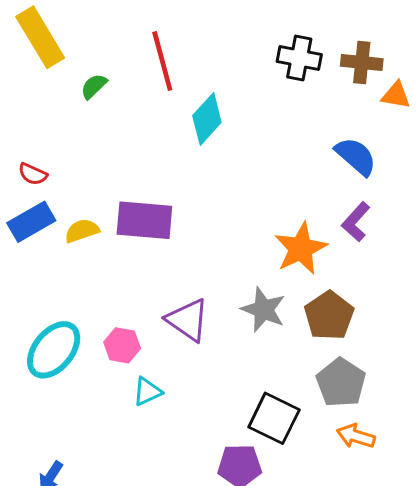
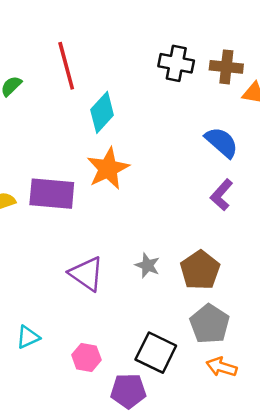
orange star: (301, 249) -> (108, 169), moved
gray star: (263, 310) -> (147, 265), size x0.7
pink hexagon: (122, 345) -> (86, 357), moved
cyan triangle: (147, 391) -> (28, 337), moved

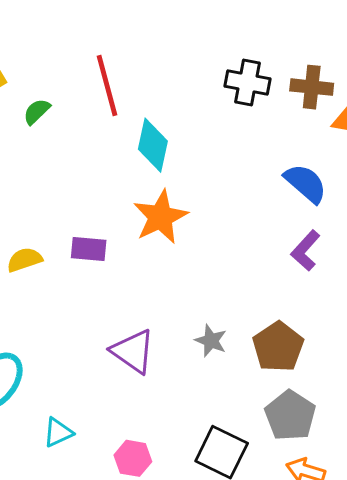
cyan diamond: (102, 112) -> (153, 145), turned -30
purple rectangle: (52, 194) -> (89, 249), size x0.6

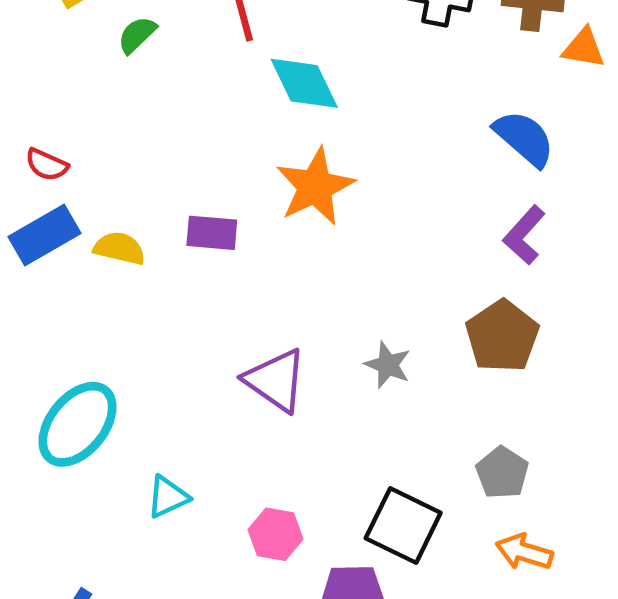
cyan diamond: (153, 145) -> (304, 83), turned -38
yellow semicircle: (24, 260) -> (119, 248), turned 32
brown pentagon: (278, 347) -> (502, 336), moved
gray pentagon: (290, 416) -> (502, 473), size x0.7

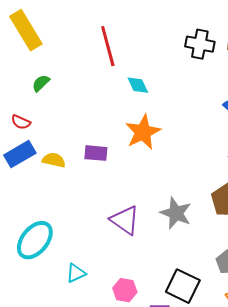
green semicircle: (137, 35) -> (41, 83), moved
cyan diamond: (304, 83) -> (138, 85), size x0.7
gray star: (388, 365) -> (176, 213), size x1.5

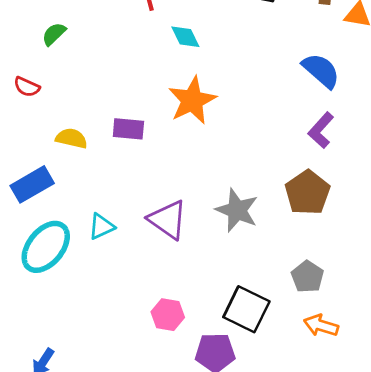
blue rectangle: (20, 154) -> (32, 184), moved
cyan triangle: (76, 273) -> (101, 227), moved

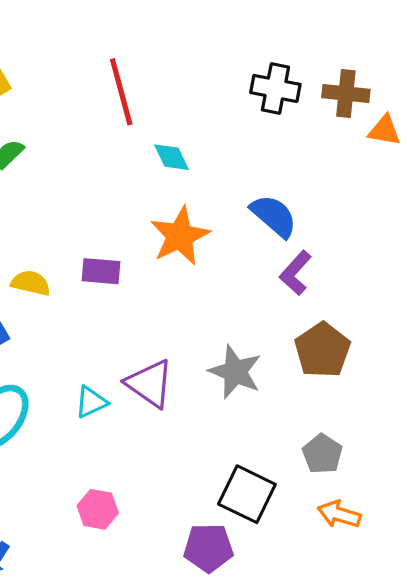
blue semicircle: (321, 71) -> (274, 216), moved
purple L-shape: (321, 130) -> (296, 273), moved
cyan triangle: (101, 227) -> (91, 402), moved
pink hexagon: (168, 315) -> (98, 509), moved

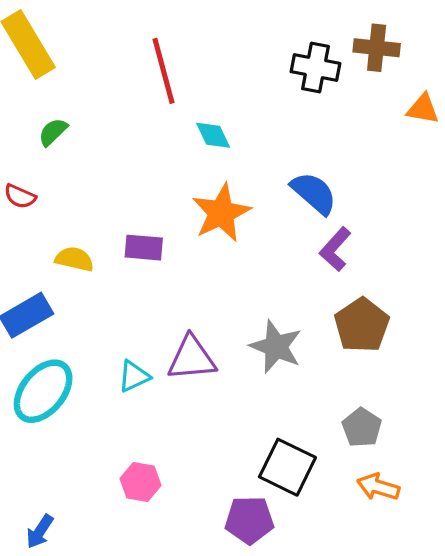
brown cross: (346, 94) -> (377, 48), moved
purple triangle: (150, 384) -> (192, 358), turned -40

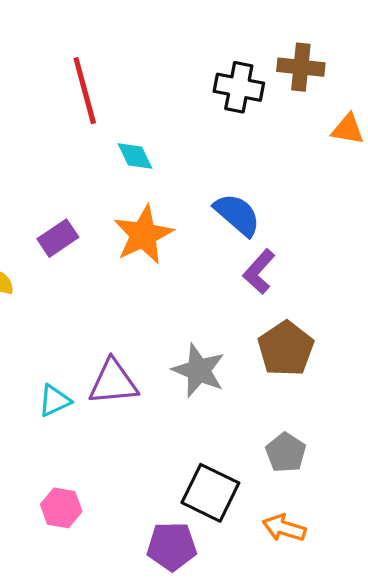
purple rectangle: (144, 248) -> (58, 238), moved, turned -39
orange arrow: (378, 487) -> (284, 528), moved

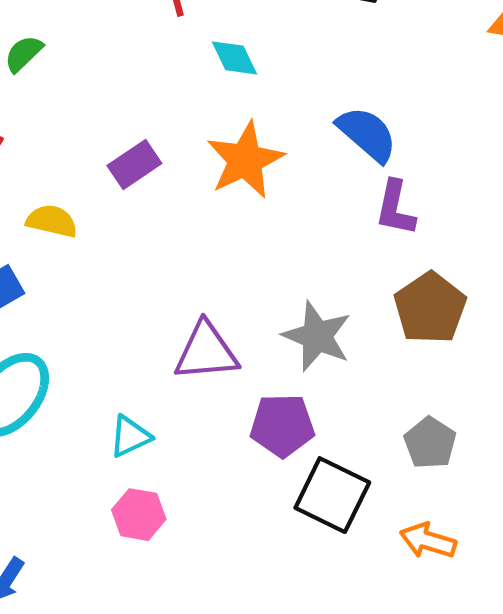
purple L-shape: (259, 272) -> (395, 208), turned -30
cyan triangle: (55, 401) -> (130, 436), moved
purple pentagon: (172, 546) -> (282, 425), moved

